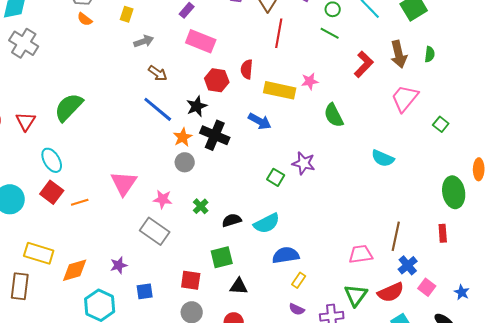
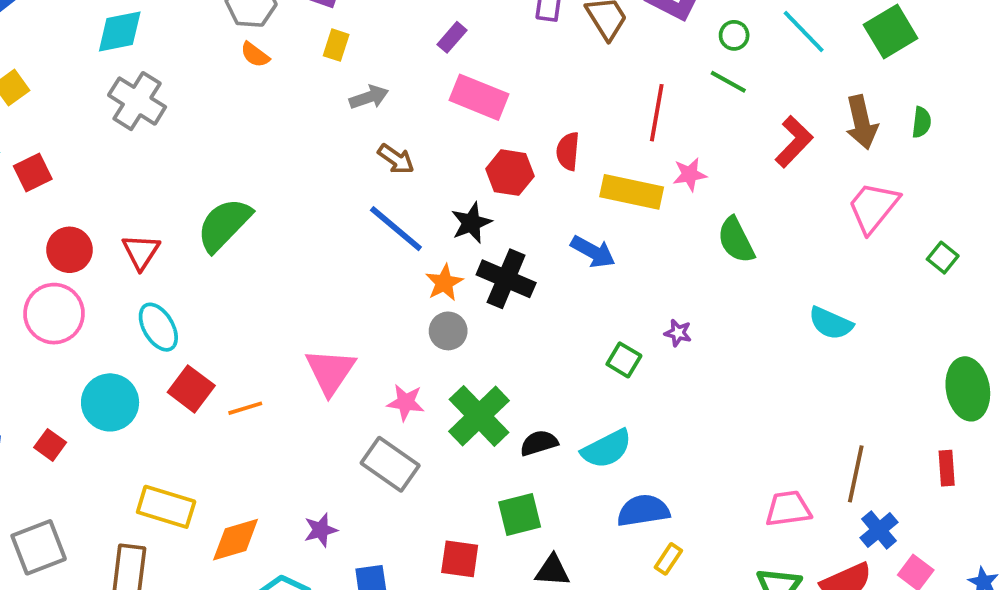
red line: (279, 33) -> (657, 113), moved
cyan ellipse: (52, 160) -> (158, 327), moved
purple star: (304, 163) -> (678, 333), size x0.6
green cross: (201, 206) -> (479, 416), size x2.0

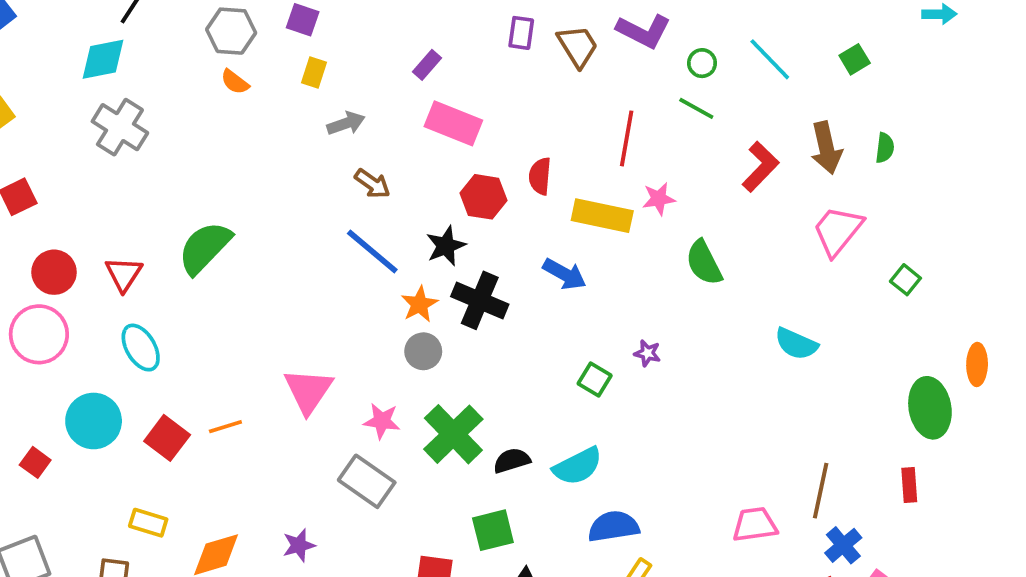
green square: (891, 31) -> (855, 59), size x0.6
red square: (191, 389) -> (167, 438), moved
yellow rectangle: (166, 507) -> (148, 523), size x0.7

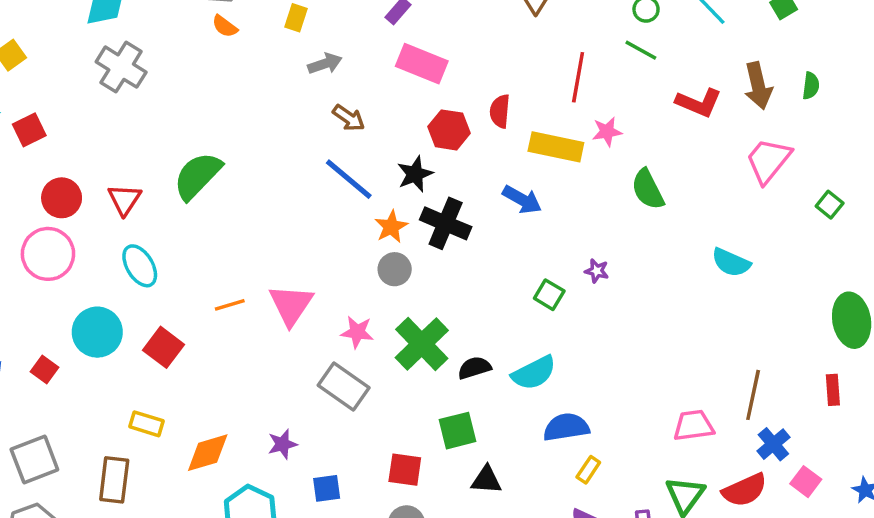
red L-shape: (760, 167) -> (699, 103), turned 69
orange line: (225, 427) -> (230, 305), moved

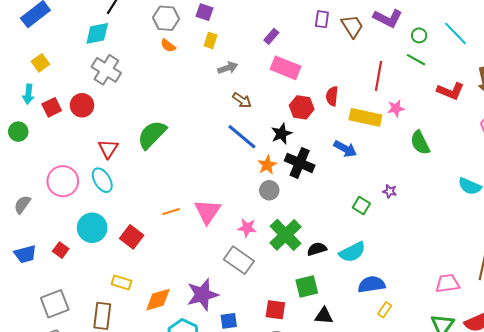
red circle: (62, 198) -> (82, 105), moved
cyan ellipse: (140, 266) -> (102, 180), moved
purple star: (282, 444) -> (202, 295), size x1.8

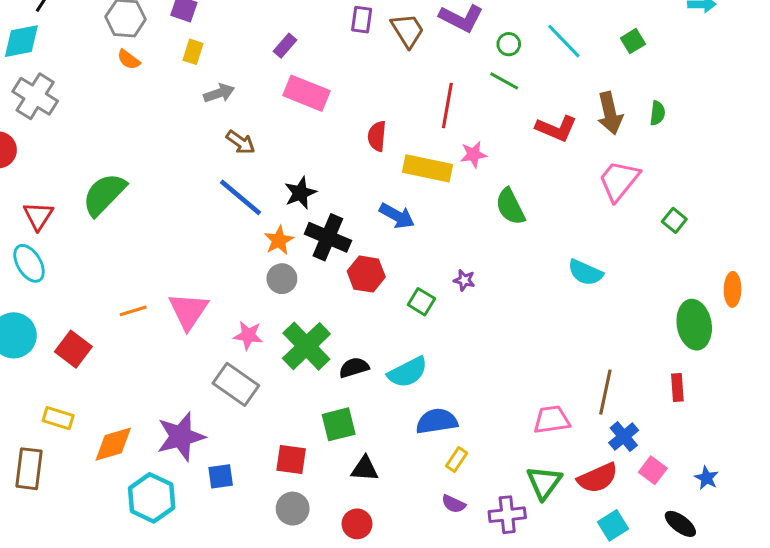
red hexagon: (302, 107) -> (366, 274), moved

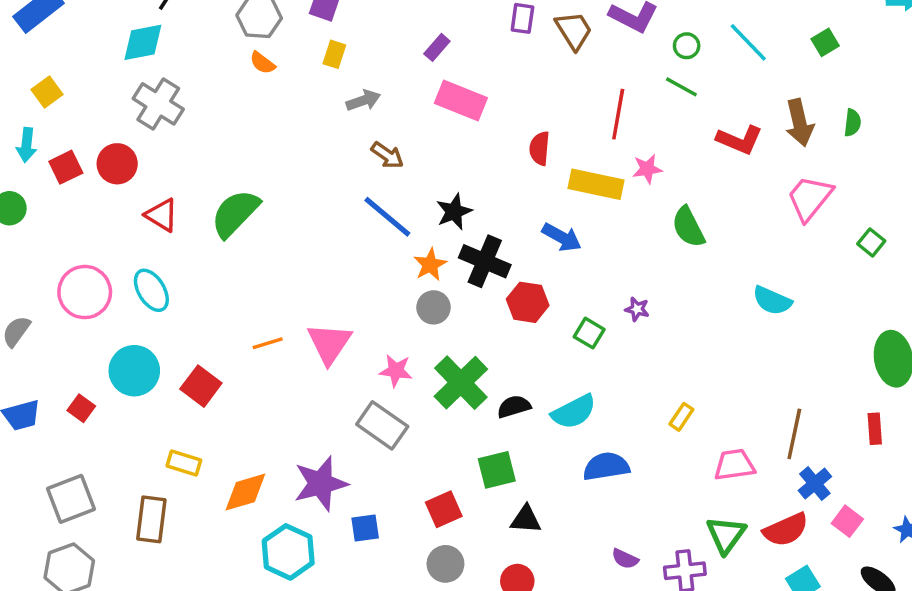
red triangle: (38, 216) -> (162, 215), moved, turned -32
red square: (291, 460) -> (444, 509), turned -32
yellow rectangle: (457, 460) -> (681, 417), moved

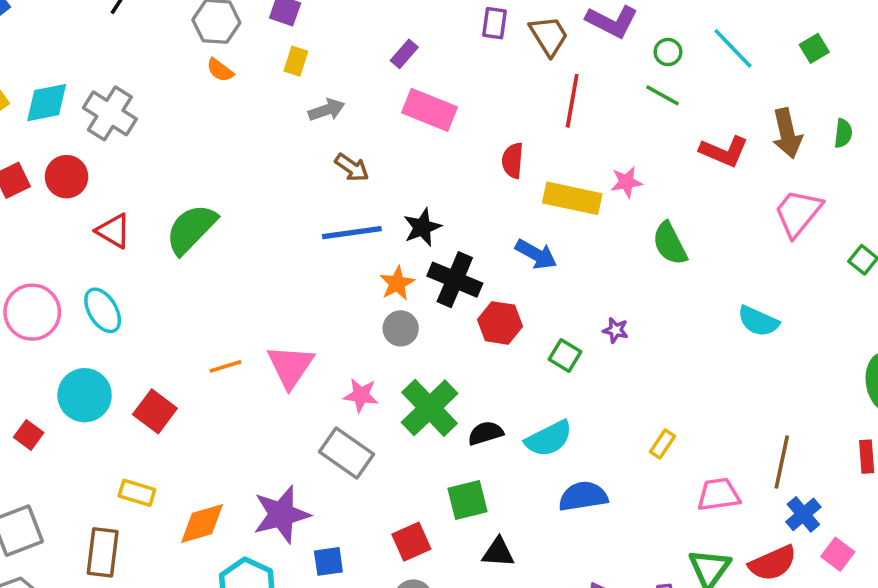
cyan diamond: (143, 42) -> (47, 103), moved
red line: (618, 114) -> (572, 101), moved
blue line: (387, 217) -> (352, 233), turned -48

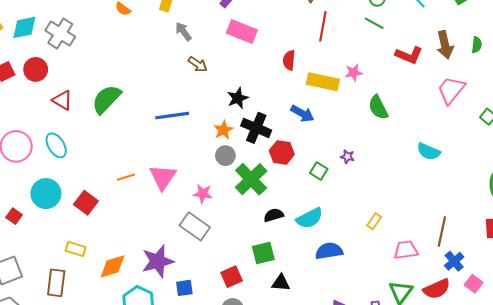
gray arrow: (327, 110) -> (183, 31), turned -108
blue line: (352, 233) -> (172, 116), moved
green cross: (430, 408) -> (251, 179), moved

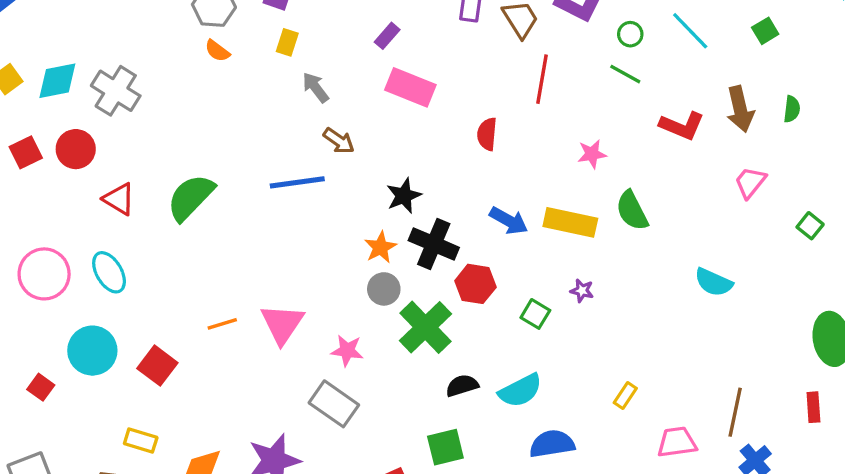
yellow rectangle: (323, 82) -> (570, 222), moved
pink trapezoid: (451, 90) -> (750, 182), size x0.7
blue line: (172, 116) -> (297, 182), moved

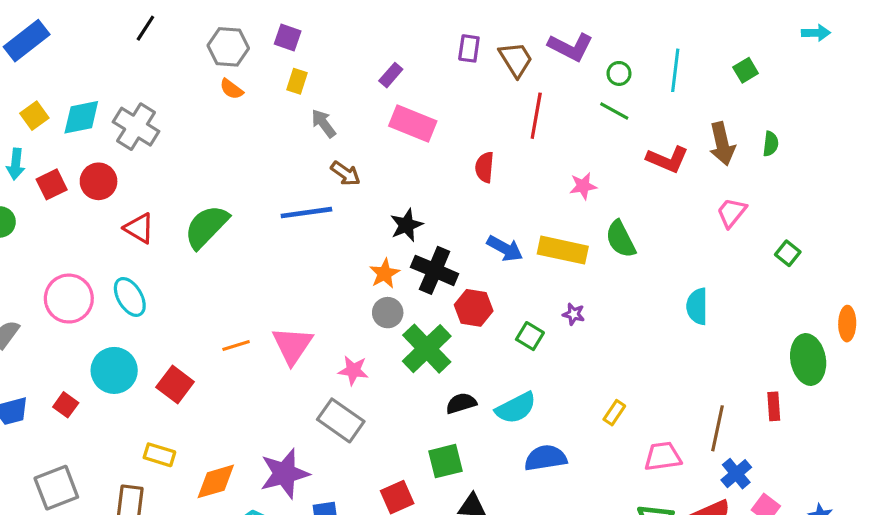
cyan line: (690, 31) -> (675, 70), turned 51
cyan semicircle: (714, 282) -> (697, 306), turned 66
red rectangle: (813, 407) -> (774, 406), moved

